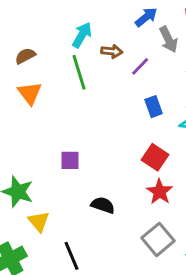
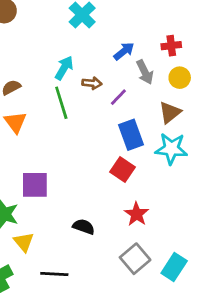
blue rectangle: (154, 107) -> (131, 135), size x1.5
red square: (155, 157) -> (123, 170), moved
purple square: (70, 160) -> (35, 185), moved, size x1.5
black line: (72, 256) -> (54, 274), turned -64

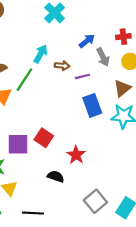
purple line: (118, 97) -> (83, 76), turned 32
green line: (61, 103) -> (24, 80), moved, turned 50
red square: (123, 170) -> (44, 138), moved
red star: (136, 214) -> (76, 155), moved

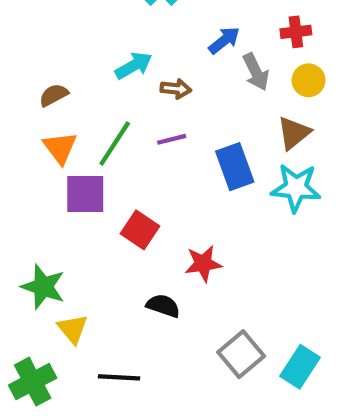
cyan arrow: (41, 54) -> (134, 66), turned 30
purple line: (83, 76) -> (172, 139), moved
green line: (24, 80) -> (115, 143), moved
purple square: (18, 144) -> (85, 194), moved
red star: (76, 155) -> (203, 264), turned 30

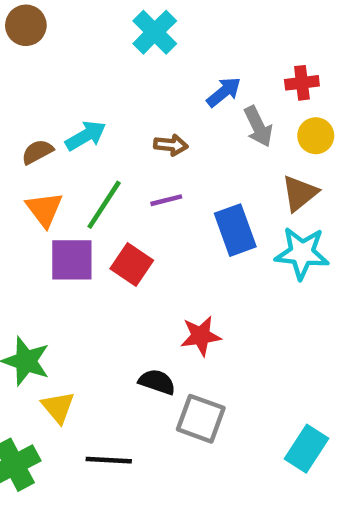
cyan arrow: (134, 66) -> (86, 136), moved
red square: (140, 230) -> (132, 265), moved
gray square: (241, 354) -> (201, 419), moved, turned -30

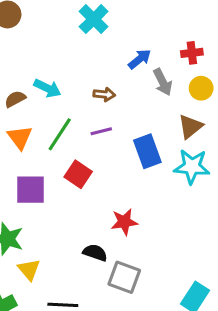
cyan arrow: (86, 136) -> (47, 88), turned 56
purple square: (72, 260) -> (31, 190), moved

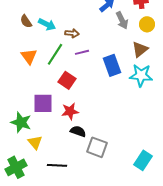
brown arrow: (104, 94) -> (72, 33), moved
brown semicircle: (15, 99) -> (26, 21), moved, turned -96
purple square: (31, 190) -> (43, 103), moved
red star: (124, 222) -> (70, 111), moved

